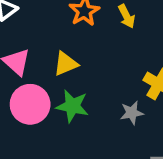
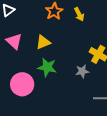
pink circle: (30, 104) -> (22, 84), moved

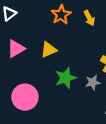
pink triangle: (14, 41) -> (16, 49), turned 48
green star: (47, 67) -> (66, 78), moved, turned -30

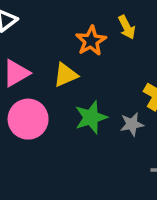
orange star: (61, 15) -> (91, 41), moved
pink circle: (25, 97) -> (28, 119), moved

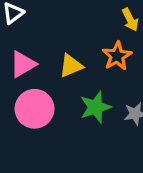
orange star: (91, 41) -> (117, 56), moved

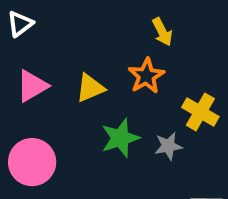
pink circle: (34, 109) -> (32, 162), moved

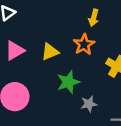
yellow arrow: (162, 32) -> (94, 18), turned 42
gray star: (168, 146) -> (89, 104), moved

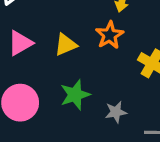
green star: (68, 82) -> (75, 95), moved

